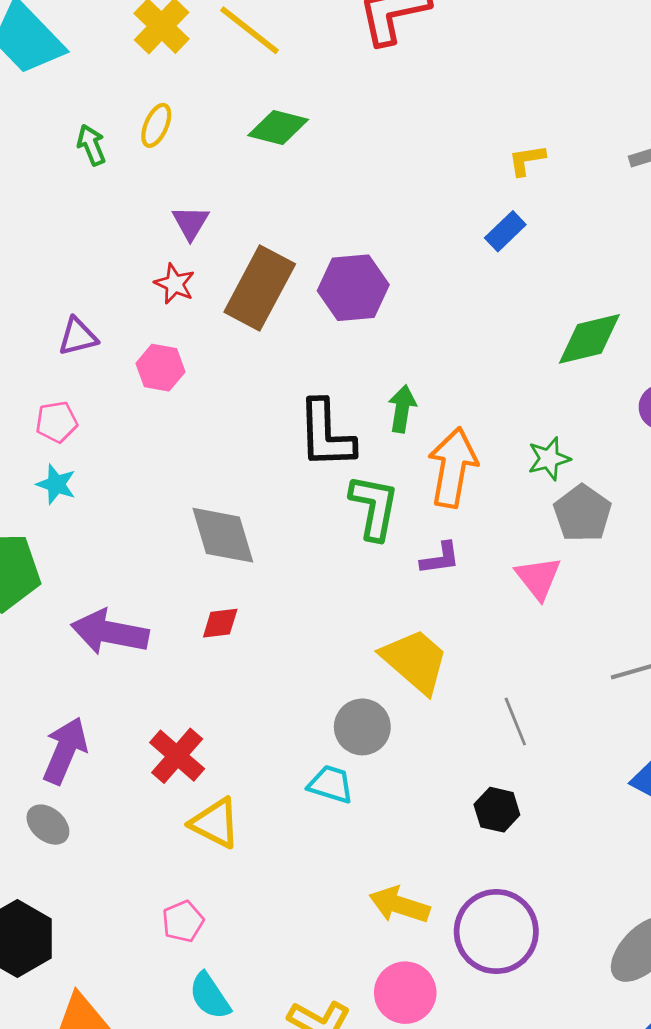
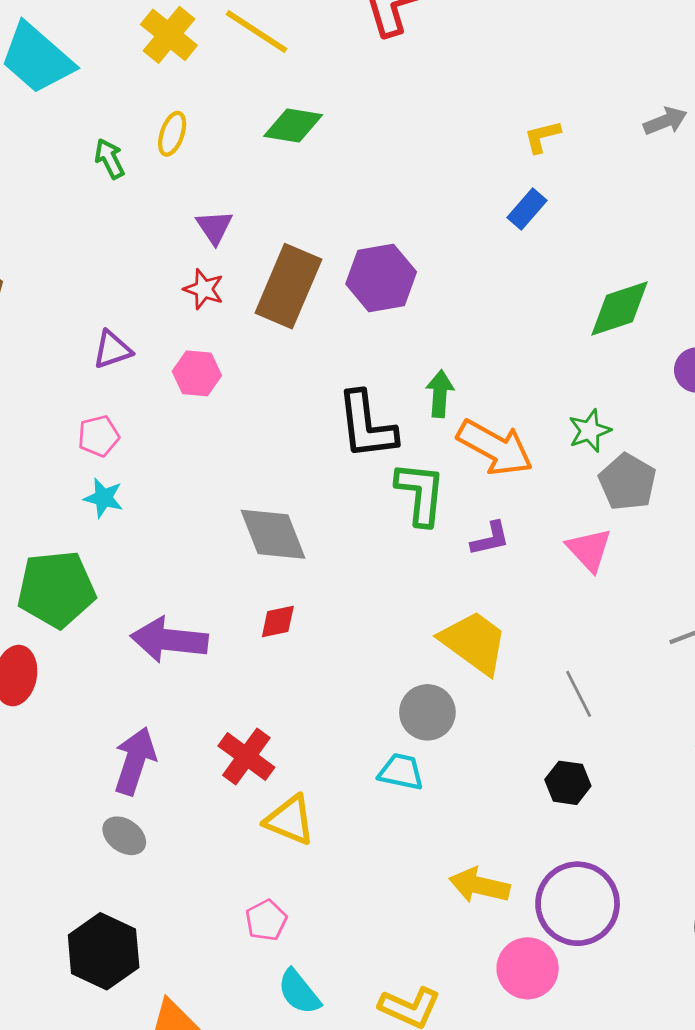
orange arrow: (453, 467) -> (495, 448), turned 114
pink circle: (405, 993) -> (528, 968), moved

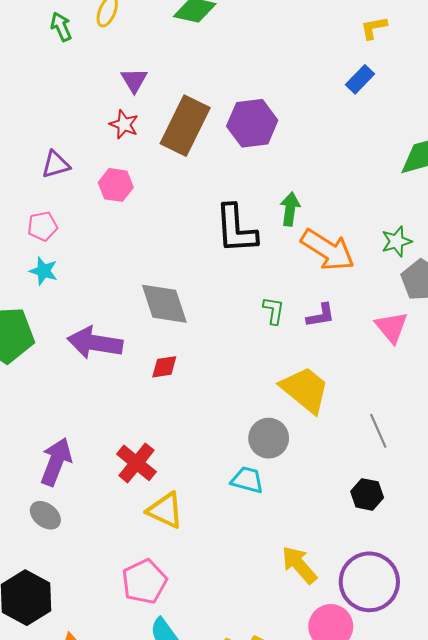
green L-shape: (420, 493) -> (274, 311), moved, size x0.6
purple arrow: (169, 640) -> (95, 343), moved
yellow arrow: (479, 886) -> (299, 565), turned 33
pink pentagon: (266, 920) -> (144, 582), size x1.5

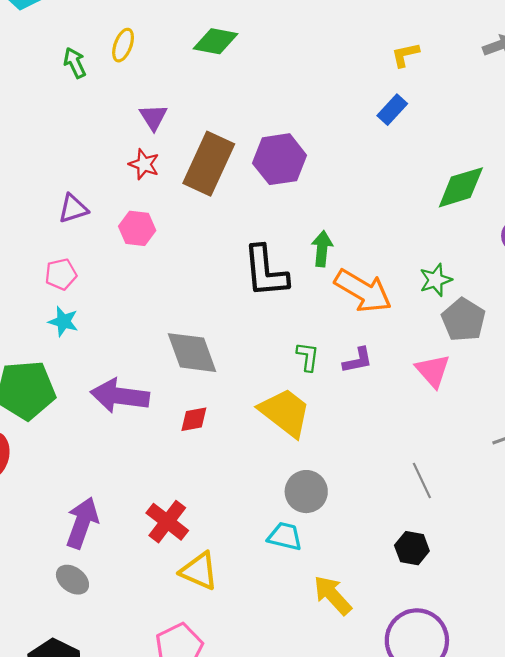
yellow trapezoid: (305, 390) -> (285, 412), moved
yellow arrow: (299, 565) -> (333, 595), moved

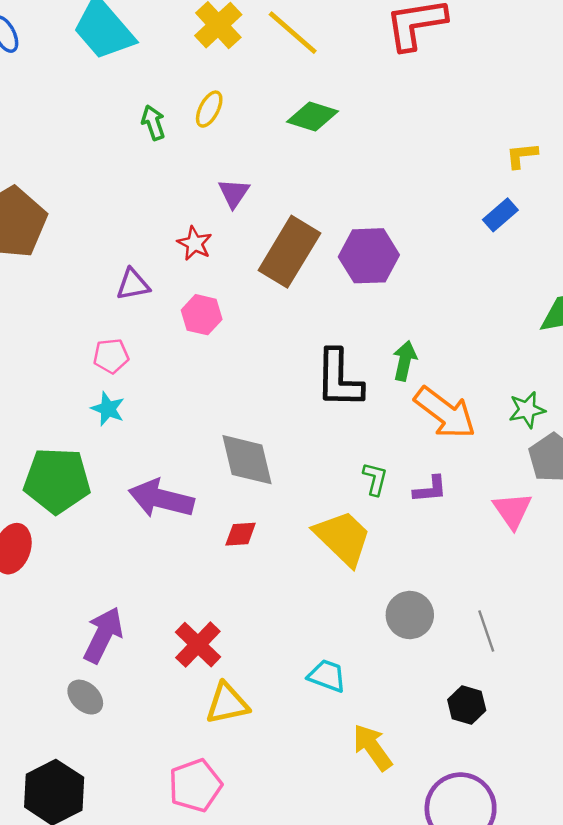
red star: (144, 164) -> (195, 243), moved
gray circle: (306, 492) -> (410, 615), moved
yellow triangle: (199, 571) -> (227, 703), turned -42

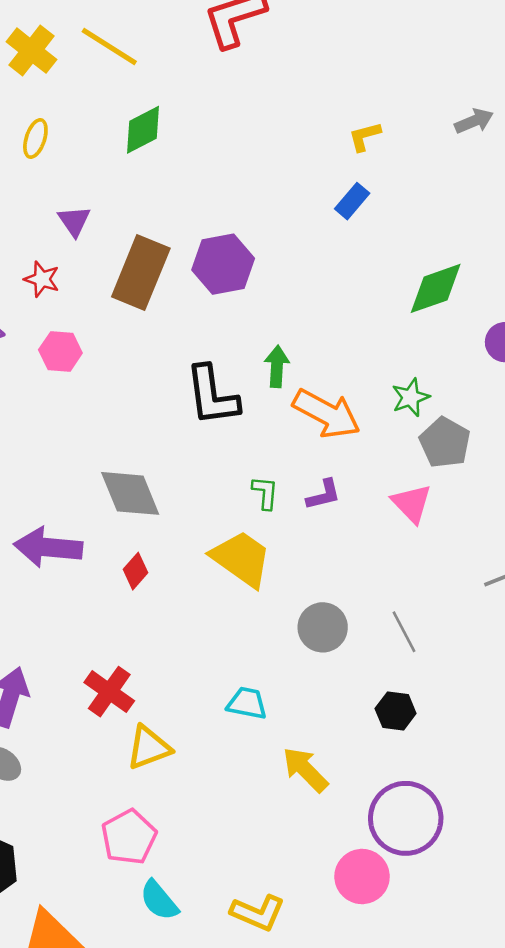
green diamond: (312, 116) -> (143, 130), turned -36
red diamond: (241, 534) -> (136, 571), turned -36

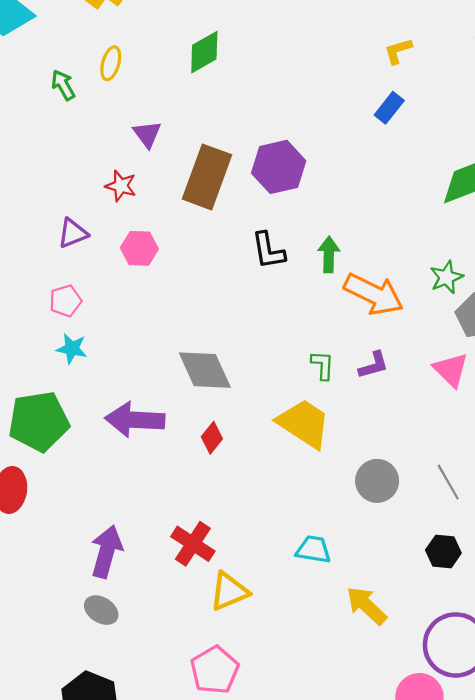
black L-shape: (212, 395) -> (268, 251), moved, size x0.7

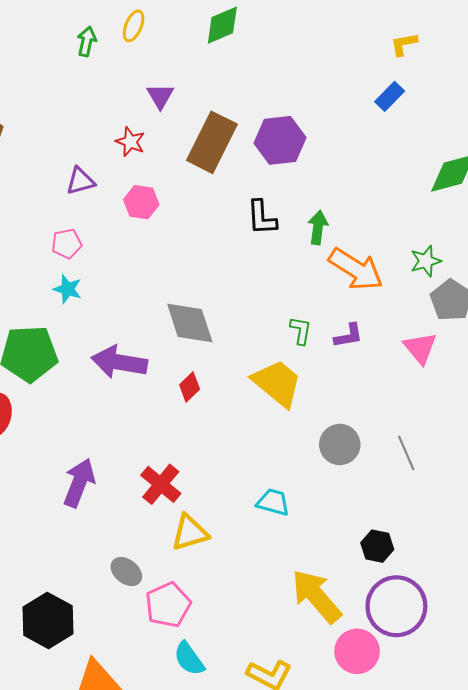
green arrow: (63, 85) -> (87, 41), turned 36
black hexagon: (443, 552) -> (377, 546), moved
yellow arrow: (366, 606) -> (316, 596), moved, size x1.4
gray ellipse: (101, 610) -> (126, 572), moved

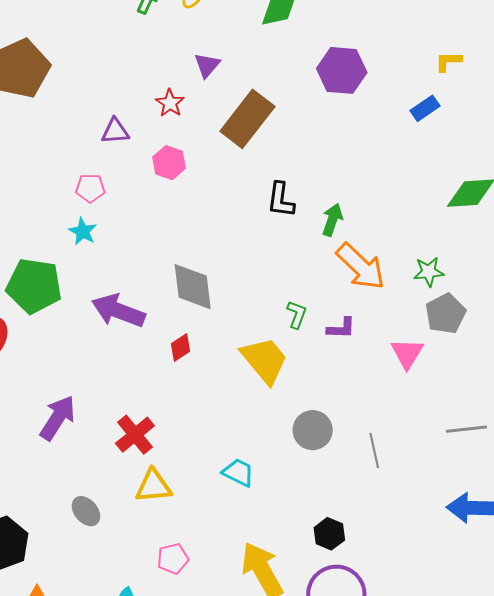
purple hexagon: (280, 140) -> (342, 70), moved
pink pentagon: (168, 605) -> (173, 559), moved, size x0.7

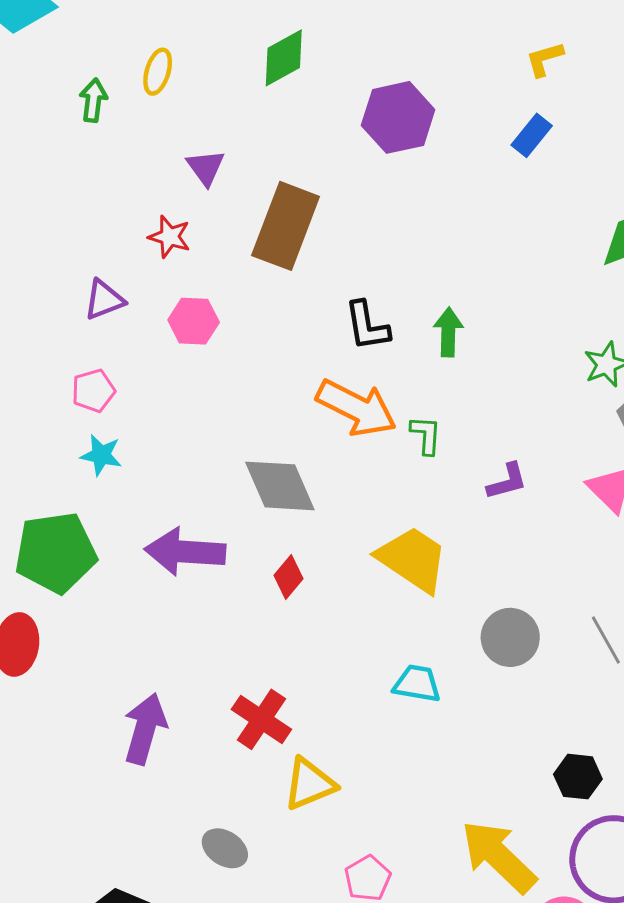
orange arrow: (361, 266) -> (356, 408), moved
green L-shape: (297, 314) -> (426, 435), moved
cyan trapezoid: (238, 473) -> (417, 684), moved

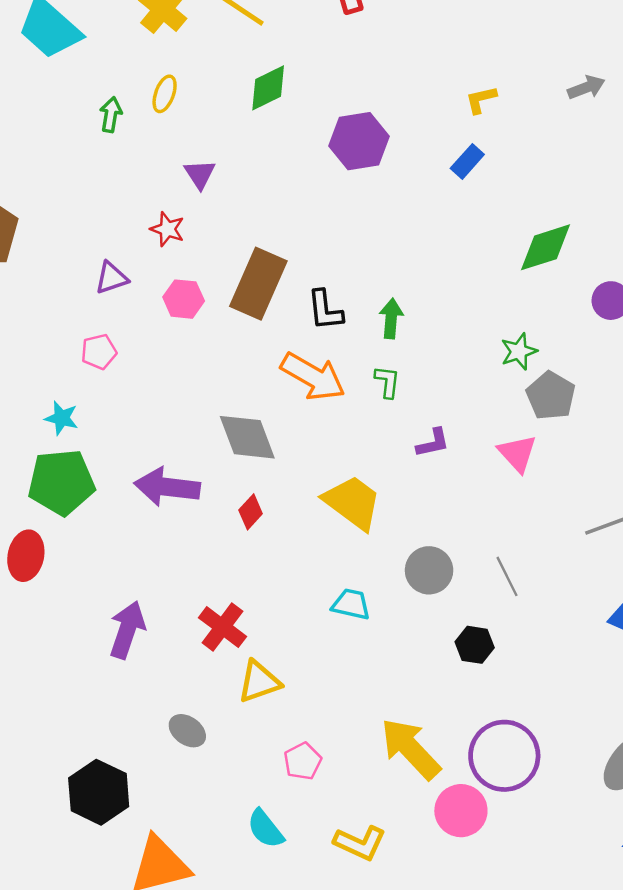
brown rectangle: (286, 226) -> (258, 284), moved
green L-shape: (426, 435) -> (387, 382), moved
cyan star: (101, 455) -> (62, 418), moved
black hexagon: (578, 777) -> (475, 645), moved

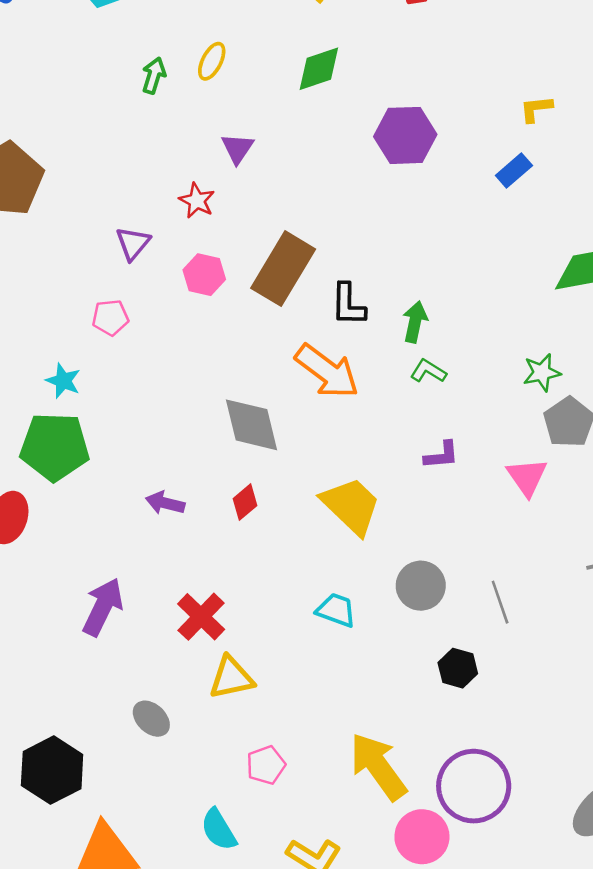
purple triangle: (111, 278) -> (133, 243), turned -39
green L-shape: (387, 382) -> (428, 371), moved, turned -72
purple arrow: (167, 487) -> (165, 503), moved, size x0.6

